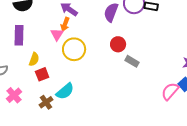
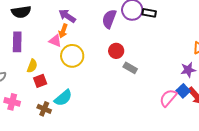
pink triangle: (57, 34) -> (55, 41), turned -40
pink cross: (14, 95) -> (12, 102), turned -35
brown cross: (46, 102) -> (44, 109), turned -32

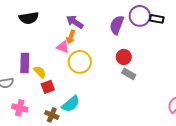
purple rectangle: (17, 42) -> (25, 63), moved
yellow semicircle: (32, 66) -> (40, 72), turned -64
gray rectangle: (130, 68) -> (129, 74), moved

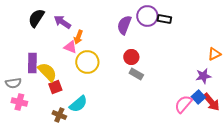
black semicircle: (29, 18) -> (36, 18), turned 132
purple arrow: (75, 22) -> (62, 22), moved
yellow semicircle: (40, 72) -> (47, 72), size x1.5
pink cross: (20, 108) -> (19, 102), moved

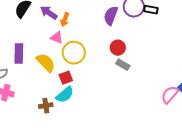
orange arrow: (78, 37) -> (65, 20), moved
yellow semicircle: (47, 72) -> (46, 63), moved
red square: (55, 87) -> (66, 78), moved
brown cross: (59, 115) -> (46, 106), turned -32

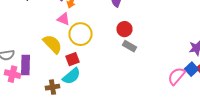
purple rectangle: (19, 54) -> (26, 65), moved

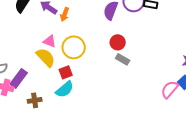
pink triangle: (64, 19) -> (50, 41), moved
purple rectangle: (26, 65) -> (19, 78), turned 36
brown cross: (52, 87) -> (35, 100), moved

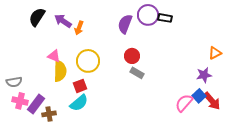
pink triangle: (50, 41) -> (54, 56), moved
yellow semicircle: (46, 57) -> (60, 71), turned 45
purple rectangle: (19, 78) -> (36, 104), moved

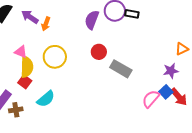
gray rectangle: (137, 73) -> (121, 69), moved, size x1.5
red square: (80, 86) -> (25, 82), moved, turned -32

